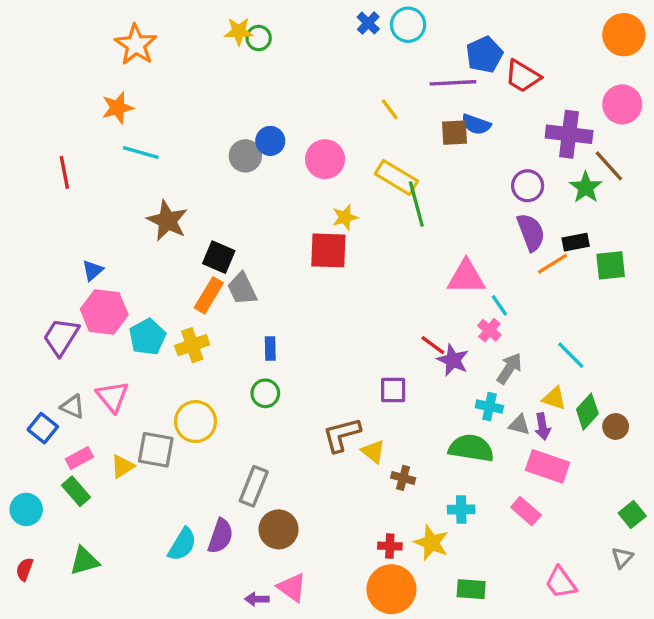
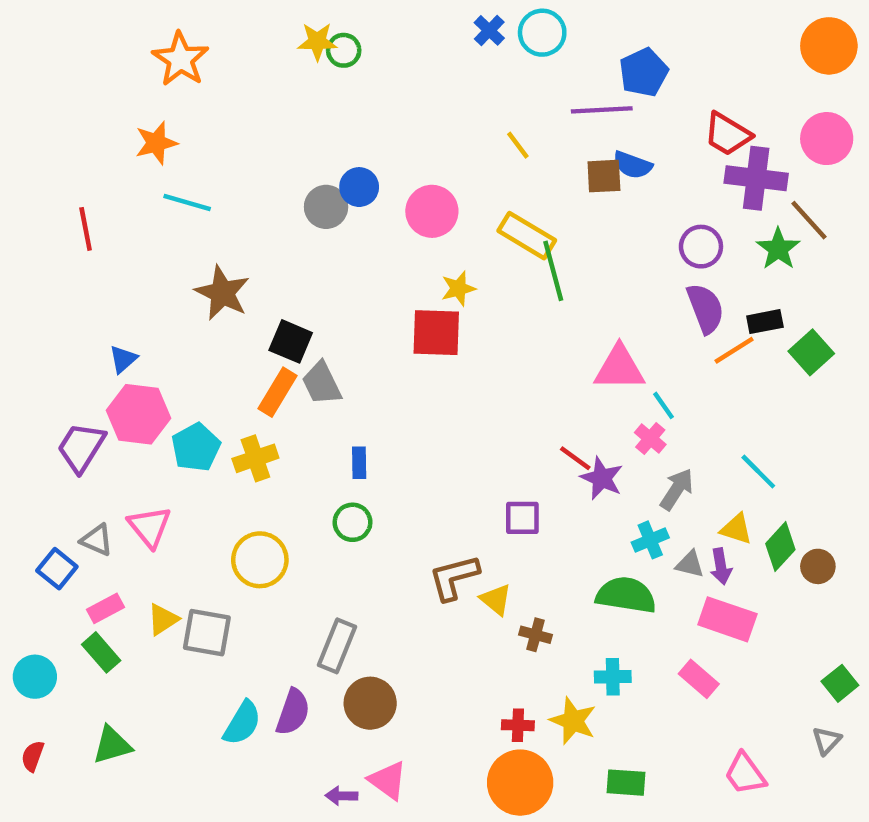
red trapezoid: (523, 76) -> (727, 134), moved
green square: (611, 265) -> (811, 352), turned -36
cyan cross: (489, 407) -> (650, 540), turned -35
gray square: (156, 450) -> (207, 633), moved

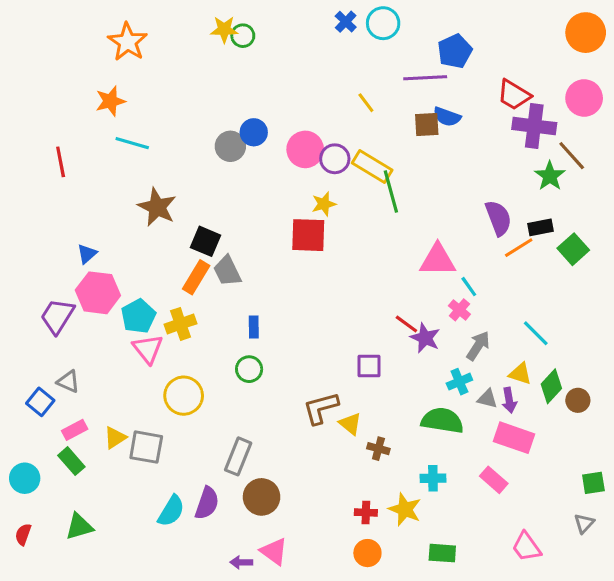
purple circle: (701, 247) -> (335, 159), moved
pink triangle: (150, 527) -> (148, 349), moved
green square: (840, 683) -> (593, 483), turned 30
orange circle: (520, 783) -> (367, 553), size x0.6

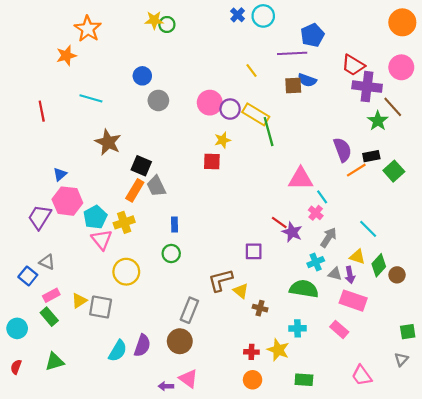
orange star: (110, 101) -> (66, 56), moved
blue circle: (254, 132) -> (142, 76), moved
red square: (308, 235) -> (212, 161), size x0.7
gray rectangle: (238, 456) -> (189, 310), moved

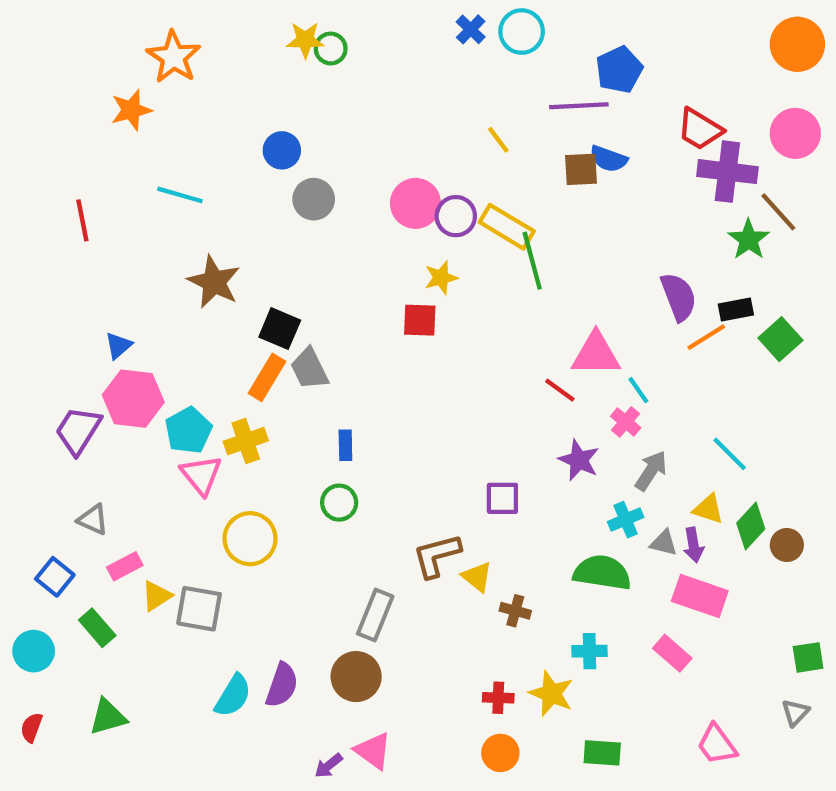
red line: (279, 222) -> (560, 390), moved
blue square: (28, 276) -> (55, 577), moved
pink rectangle: (51, 295) -> (125, 566), moved
purple arrow: (166, 386) -> (329, 766), turned -40

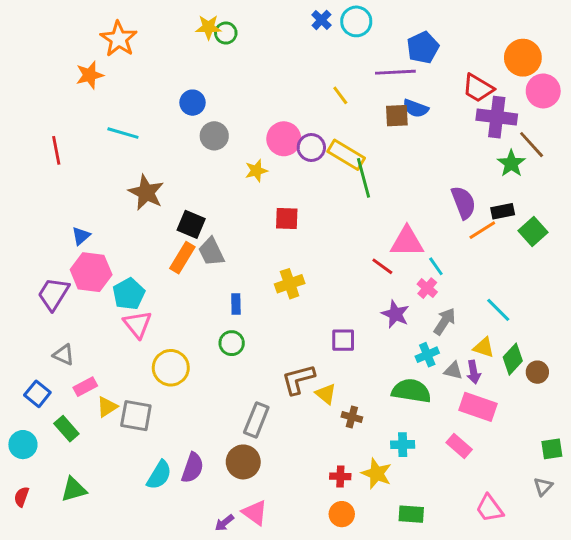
orange circle: (797, 44) -> (523, 58), moved
yellow star: (441, 278) -> (256, 171), moved
yellow cross: (246, 441) -> (290, 284), moved

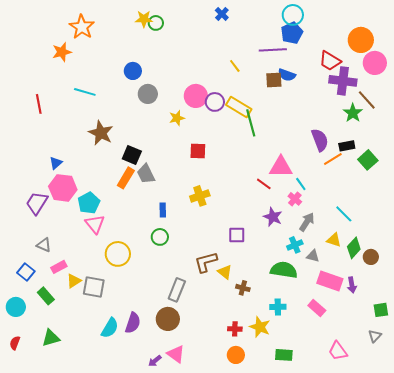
cyan circle: (356, 21) -> (293, 15), moved
purple arrow: (474, 372) -> (352, 285), moved

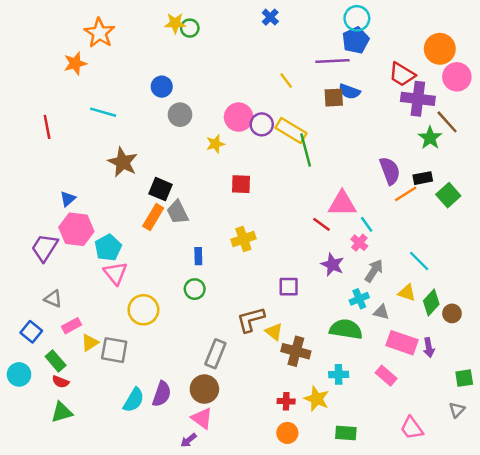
brown cross: (243, 288) -> (296, 351), size x1.6
red semicircle: (15, 343) -> (60, 382), moved, turned -88
pink triangle: (176, 354) -> (202, 418), moved

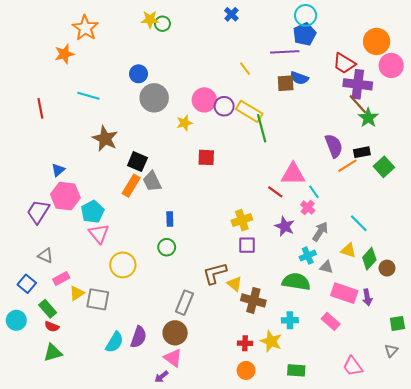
gray circle: (180, 115) -> (154, 98), size x1.4
brown line: (447, 122) -> (358, 104), moved
yellow cross: (243, 239) -> (242, 220), moved

